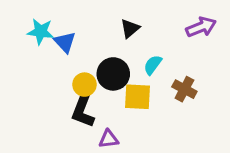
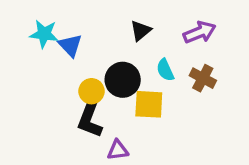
purple arrow: (201, 27) -> (200, 32), moved
cyan semicircle: (153, 65) -> (165, 70), turned -60
brown cross: (184, 89) -> (203, 78), moved

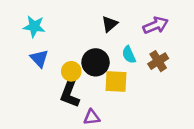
blue triangle: (70, 45) -> (39, 59), moved
brown cross: (203, 78) -> (158, 61), turned 30

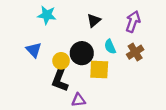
purple arrow: (156, 25) -> (133, 22), turned -48
cyan star: (34, 27) -> (47, 15), moved

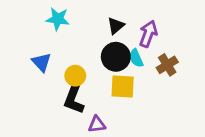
purple arrow: (133, 22) -> (148, 34), moved
black circle: (82, 53) -> (116, 57), moved

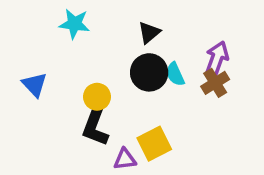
purple arrow: (148, 34) -> (217, 59), moved
blue triangle: (41, 62) -> (34, 85), moved
yellow square: (123, 87) -> (154, 144), moved, turned -30

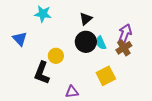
blue triangle: (34, 85) -> (20, 39), moved
black L-shape: (95, 126) -> (42, 73), moved
yellow square: (154, 144) -> (106, 76), moved

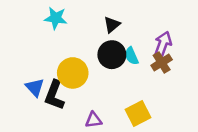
blue triangle: (20, 39) -> (35, 87), moved
yellow circle: (56, 56) -> (73, 73), size x1.5
yellow square: (106, 76) -> (138, 113), moved

